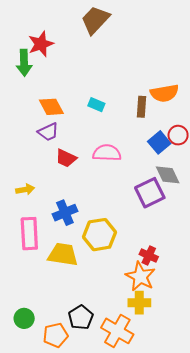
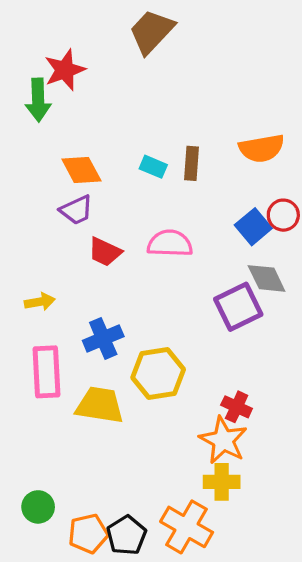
brown rectangle: (141, 107) -> (192, 163), moved
black pentagon: (81, 317) -> (126, 535), moved

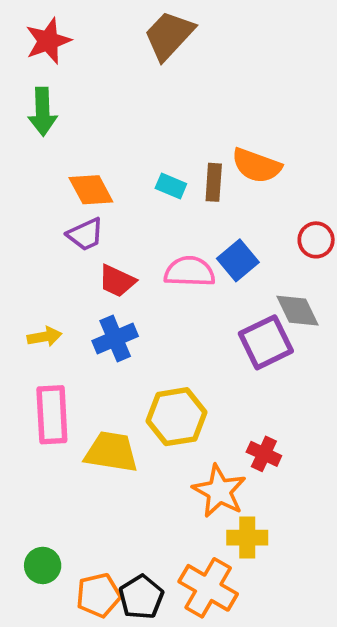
red star: (65, 70) -> (48, 41), moved
orange semicircle: (262, 148) -> (257, 166), moved, turned 30
blue square: (253, 227) -> (238, 260), moved
blue cross: (103, 338) -> (115, 339), moved
orange star: (223, 440) -> (219, 491), moved

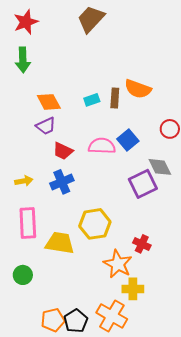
cyan rectangle: (171, 186) -> (92, 100), turned -42
green circle: (43, 565) -> (23, 275), moved

